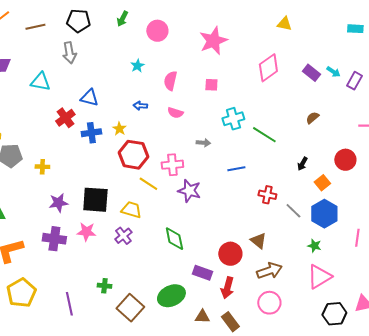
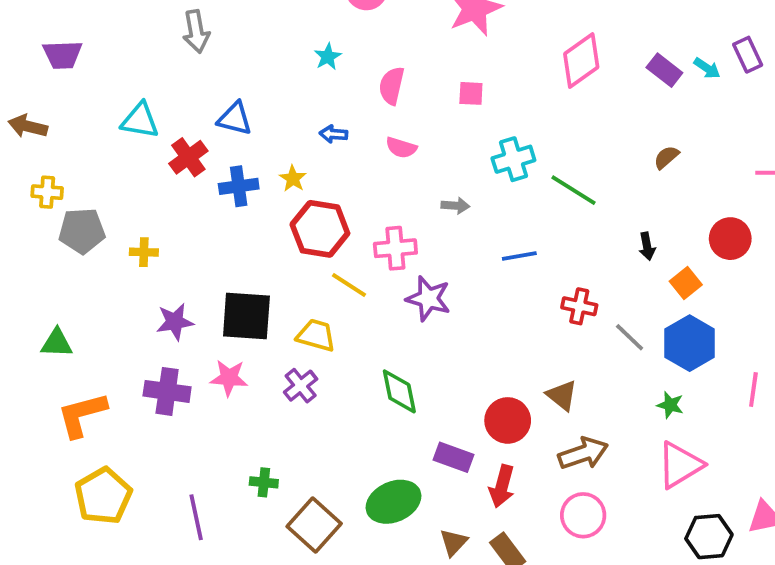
purple rectangle: (354, 81) -> (748, 55), moved, turned -54
cyan triangle: (40, 82) -> (140, 121), moved
black arrow: (302, 164) -> (647, 246), turned -40
brown triangle: (202, 317) -> (453, 542), turned -49

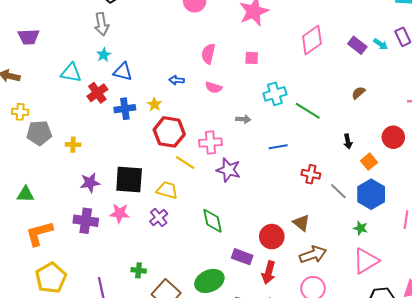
cyan star: (328, 57) -> (104, 55), moved

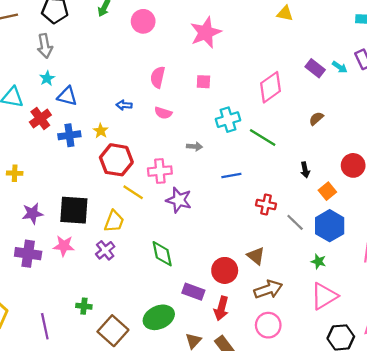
pink diamond: (312, 40) -> (270, 87), moved
yellow trapezoid: (167, 190) -> (114, 221), turned 95

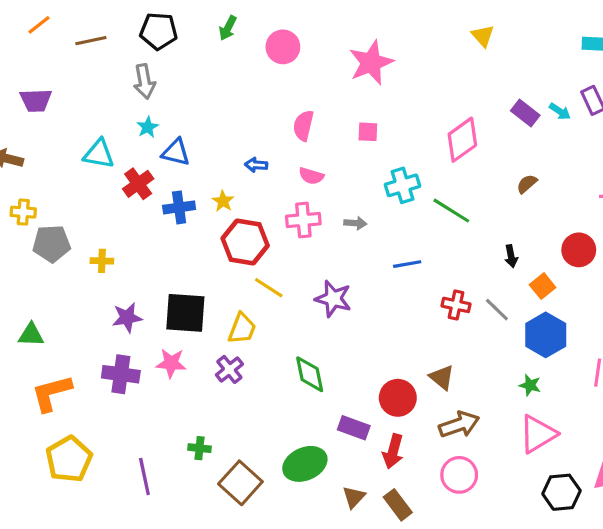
yellow triangle: (285, 14) -> (483, 36), turned 36
pink cross: (160, 171) -> (303, 220), moved
gray line: (295, 222) -> (497, 310), moved

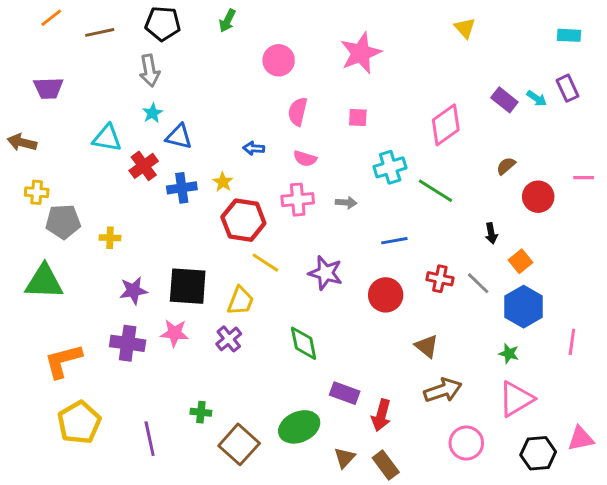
pink circle: (283, 47) -> (279, 60), moved
red circle: (579, 250) -> (538, 197), moved
green triangle: (31, 335) -> (44, 282), moved, size x1.6
red circle: (398, 398) -> (386, 295), moved
pink circle: (459, 475) -> (466, 443), moved

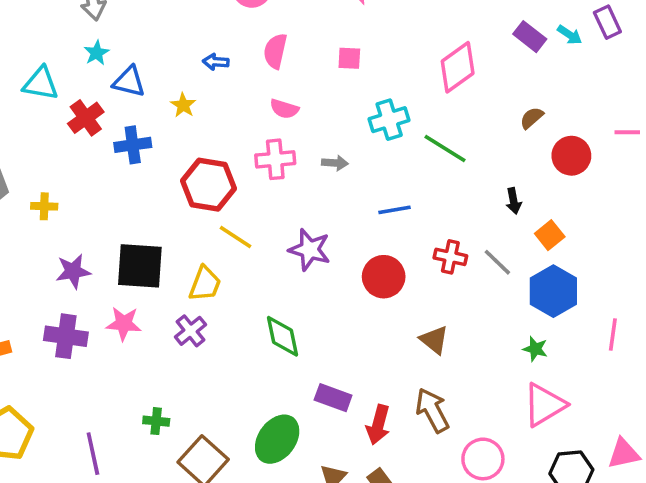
blue arrow: (254, 148) -> (216, 62), moved
yellow star: (223, 182) -> (183, 105), moved
brown arrow: (443, 390) -> (432, 410), moved, turned -99
green ellipse: (299, 427) -> (277, 439), turned -30

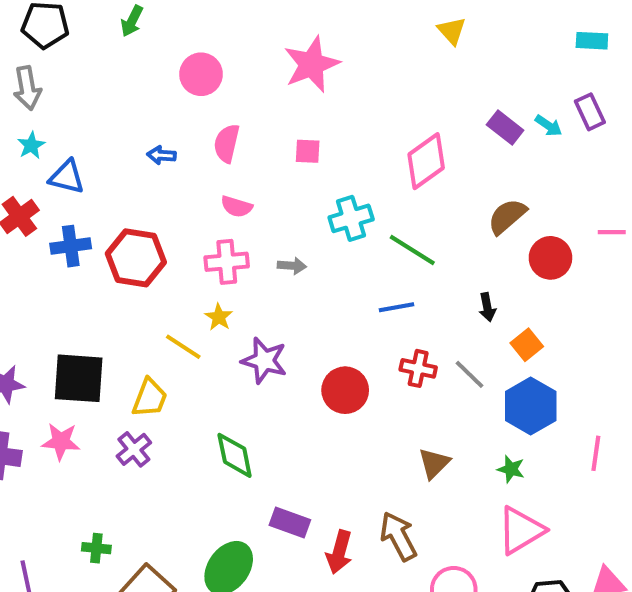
yellow star: (183, 105) -> (219, 317), moved
brown semicircle: (532, 118) -> (507, 216), size x1.5
red hexagon: (209, 185) -> (136, 258), moved
blue line: (394, 210) -> (396, 307), moved
brown triangle: (434, 340) -> (434, 463), moved, turned 36

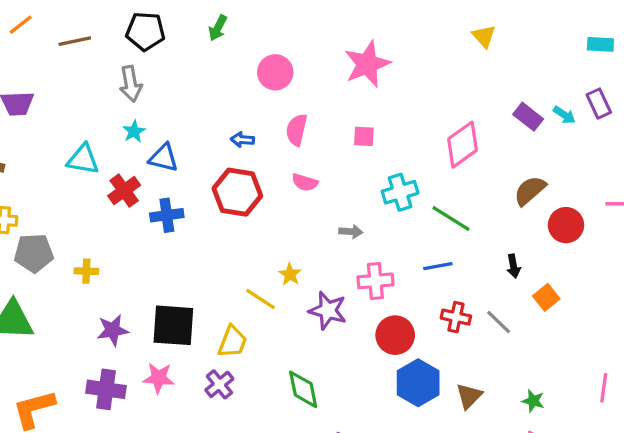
red hexagon: (136, 258) -> (237, 192), moved
pink cross: (227, 262) -> (375, 281), moved
blue hexagon: (531, 406) -> (418, 383), moved

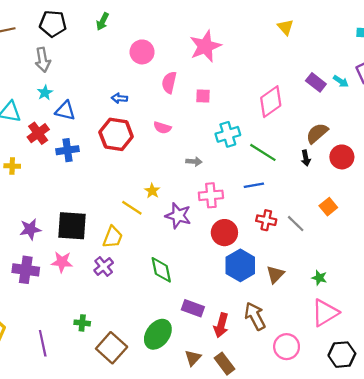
pink semicircle: (297, 130) -> (169, 82), moved
black arrow: (513, 266) -> (306, 158), moved
yellow cross: (86, 271) -> (12, 166), moved

